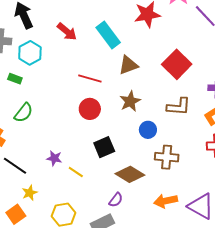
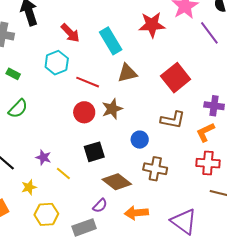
cyan hexagon: (30, 53) -> (57, 63), moved
brown star: (130, 101) -> (112, 109), moved
yellow star: (30, 193) -> (29, 187), moved
orange arrow: (166, 201) -> (136, 213), moved

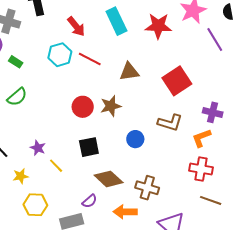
cyan rectangle: (111, 41) -> (116, 21), moved
red line: (88, 82) -> (90, 59), moved
brown cross: (155, 169) -> (147, 188), moved

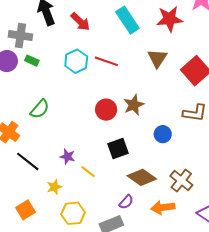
red arrow: (76, 26) -> (80, 22), moved
green rectangle: (16, 62) -> (32, 61), moved
brown triangle: (129, 72) -> (157, 58), moved, turned -40
brown cross: (147, 188) -> (181, 181), turned 30

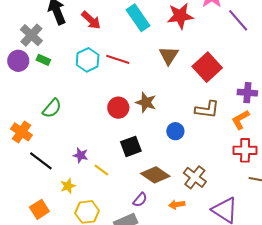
gray cross: (20, 36) -> (31, 35), turned 35
brown star: (134, 105) -> (146, 102), turned -30
orange arrow: (163, 207) -> (177, 205), size x0.7

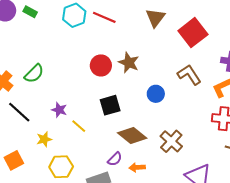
green semicircle: (52, 108) -> (34, 74), moved
brown L-shape: (207, 109) -> (189, 75), turned -135
orange arrow: (177, 205) -> (137, 167), moved

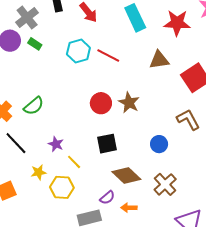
brown triangle: (155, 18) -> (159, 60), turned 40
blue circle: (156, 94) -> (159, 144), moved
yellow hexagon: (61, 167) -> (62, 187), moved

